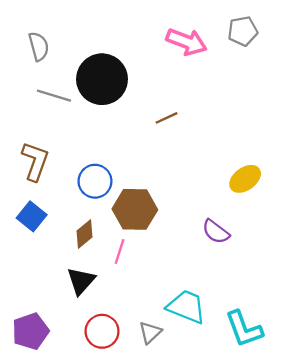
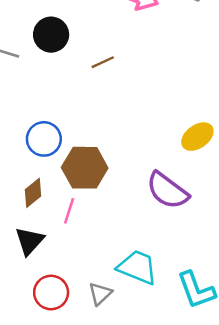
black circle: (102, 79) -> (51, 35), size x0.7
brown line: (167, 118) -> (103, 62), moved
purple semicircle: (216, 232) -> (167, 191), size x1.5

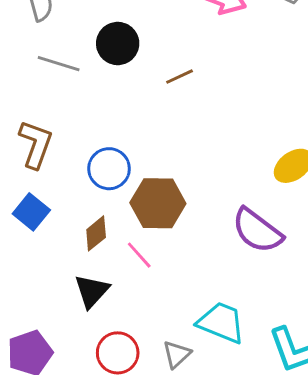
pink line: (69, 211) -> (139, 255), turned -60

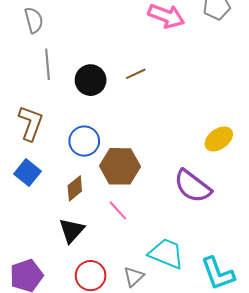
black circle: (118, 43) -> (91, 80), moved
gray line: (59, 64) -> (47, 64), turned 68
pink line: (139, 255) -> (118, 210), moved

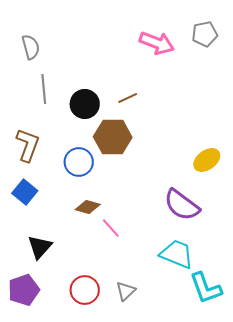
brown hexagon: (120, 166) -> (113, 137), moved
brown diamond: (75, 188) -> (88, 207), moved, turned 55
black triangle: (72, 230) -> (40, 247), moved
cyan trapezoid: (166, 254) -> (177, 254), moved

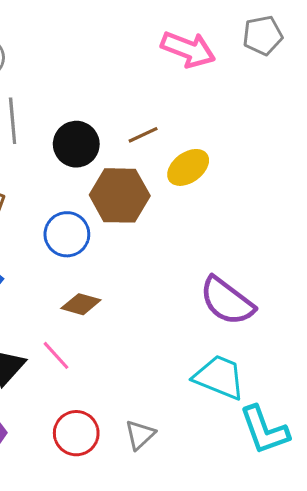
yellow ellipse: (207, 160) -> (188, 167), moved
pink line: (111, 228) -> (56, 355), moved

